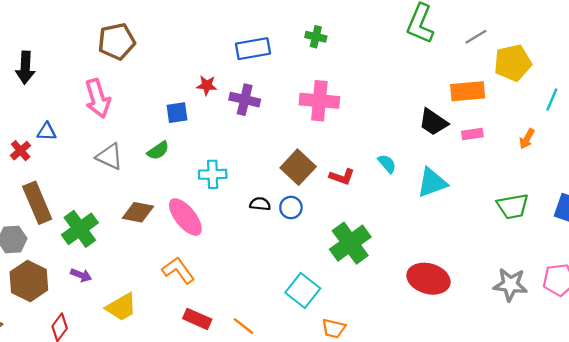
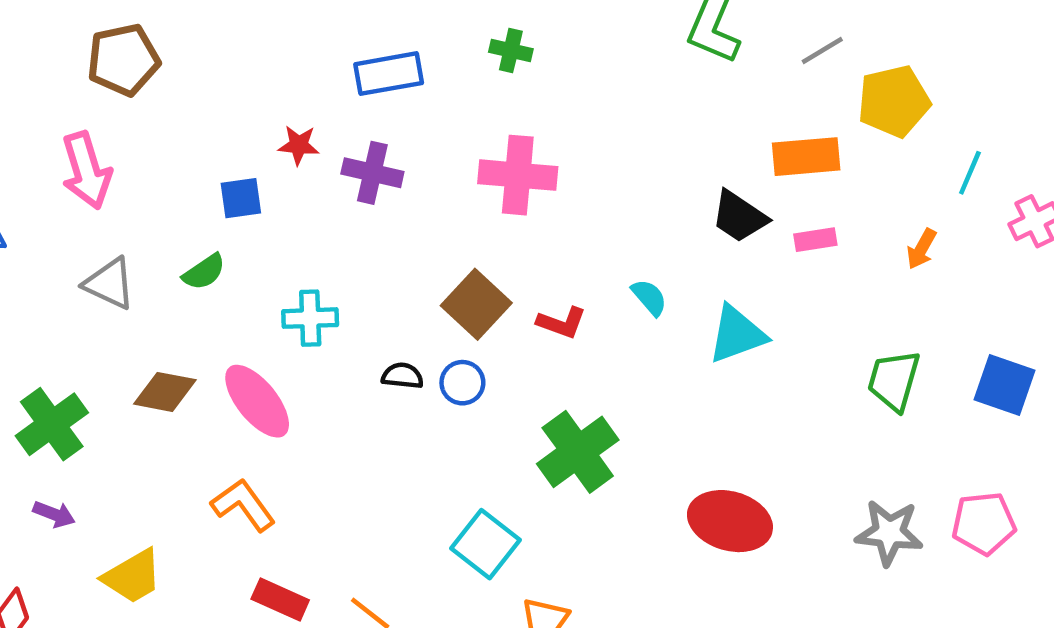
green trapezoid: (513, 206) -> (894, 380), turned 116

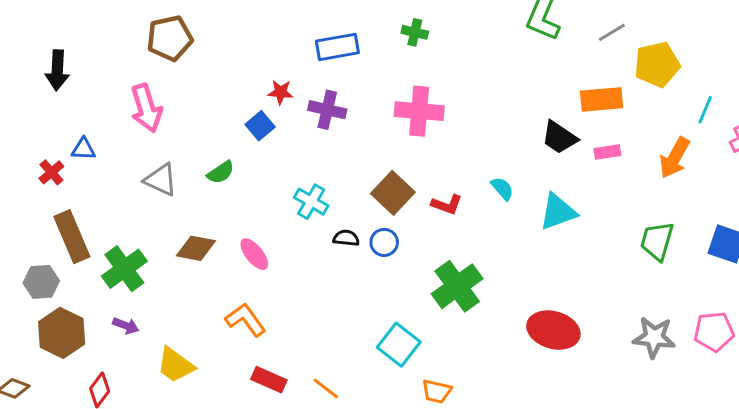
blue square: (241, 198) -> (260, 126), moved, turned -32
orange arrow: (921, 249) -> (675, 158), size x1.6
cyan cross: (310, 318) -> (311, 202), moved, turned 32
pink ellipse: (257, 401) -> (254, 254), size x0.7
yellow trapezoid: (133, 576) -> (175, 365), turned 66

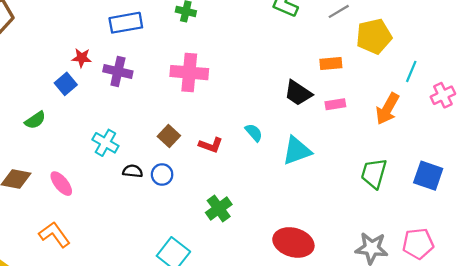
orange rectangle: (602, 99) -> (331, 64), size x0.7
brown square: (393, 193) -> (169, 136), size x0.7
green cross: (457, 286) -> (219, 208), size x0.7

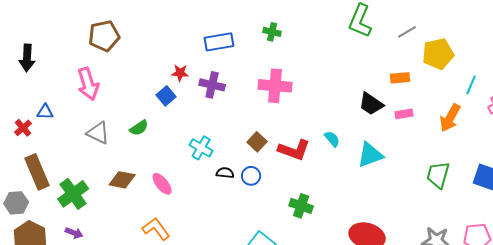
red L-shape: (211, 145) -> (294, 150), size x1.5
green cross: (219, 208) -> (301, 206), turned -35

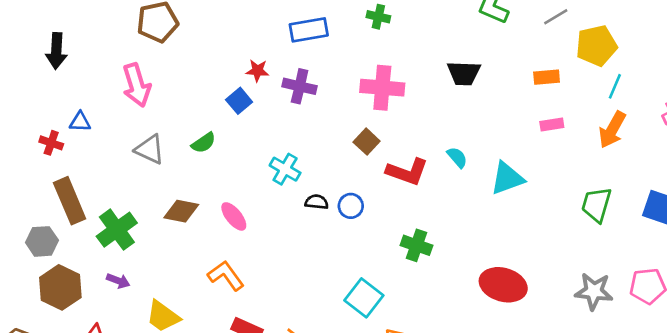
cyan line: (471, 85) -> (615, 86), moved
black trapezoid: (371, 104) -> (464, 73), moved, turned -32
red cross: (23, 128) -> (51, 143), turned -30
brown square: (257, 142) -> (367, 142), moved

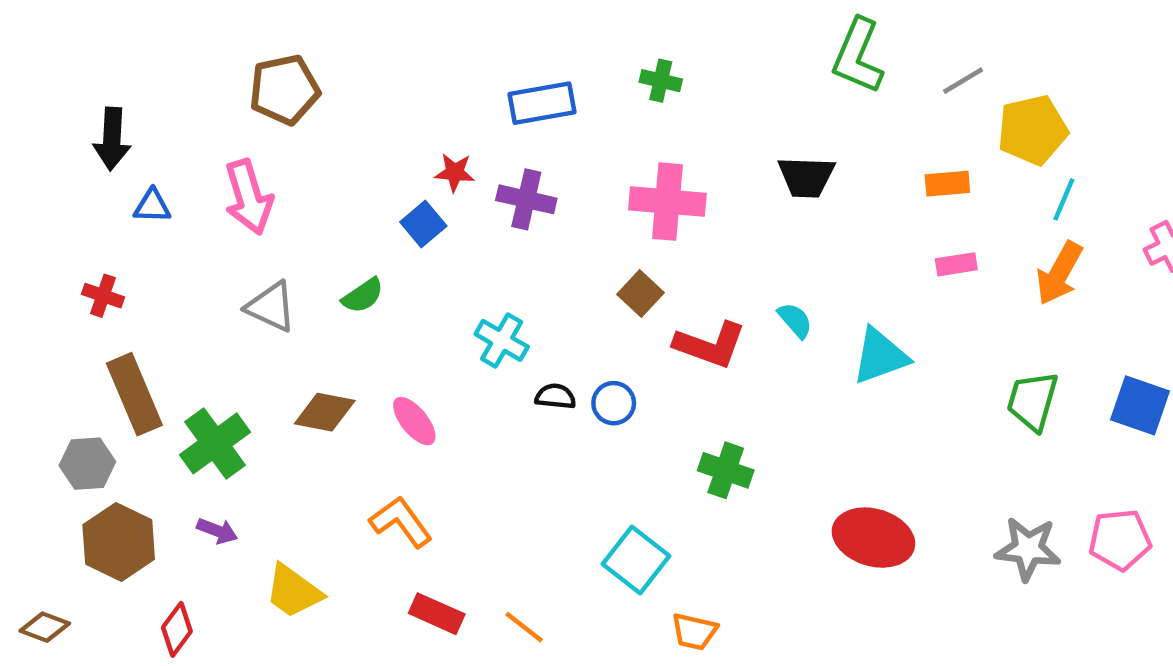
blue triangle: (80, 122) -> (152, 206), moved

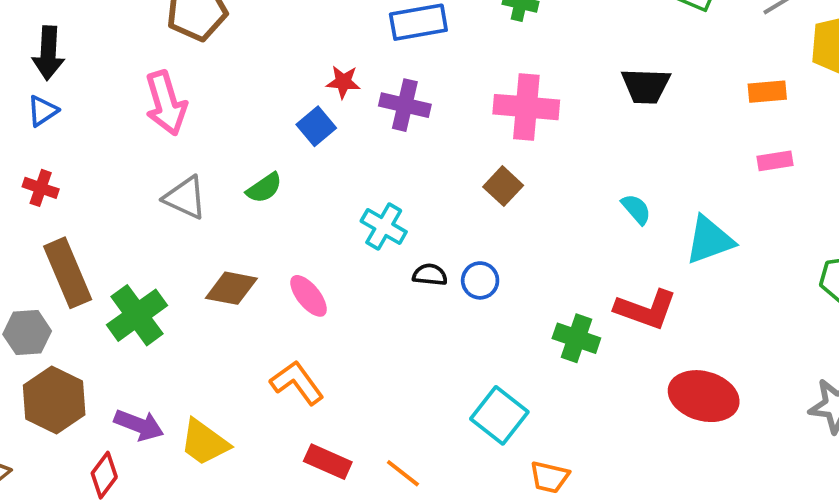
blue triangle: (152, 206) -> (43, 111), moved, turned -36
red L-shape: (710, 345) -> (646, 309), moved
purple arrow: (217, 531) -> (139, 425), moved, size x1.4

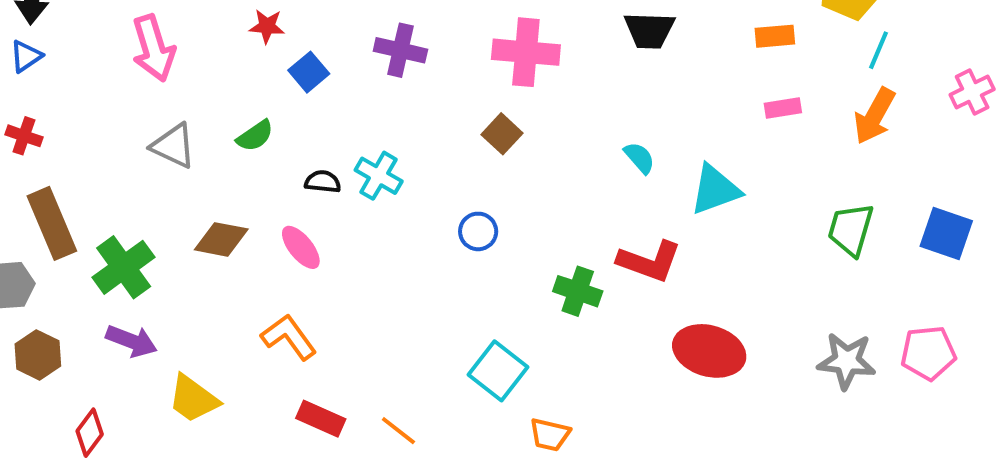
red star: (343, 82) -> (267, 26), moved
black semicircle: (430, 275) -> (323, 182), moved
brown hexagon: (54, 400) -> (38, 355), size x0.7
purple arrow: (139, 425) -> (132, 341), moved

